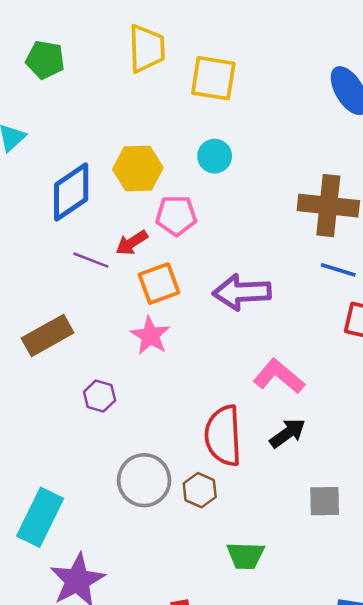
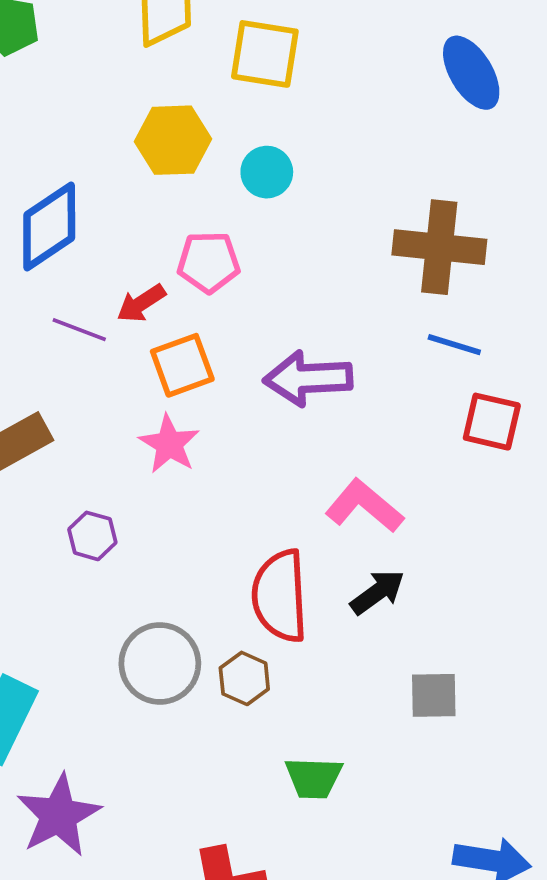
yellow hexagon: (138, 169) -> (173, 140), moved

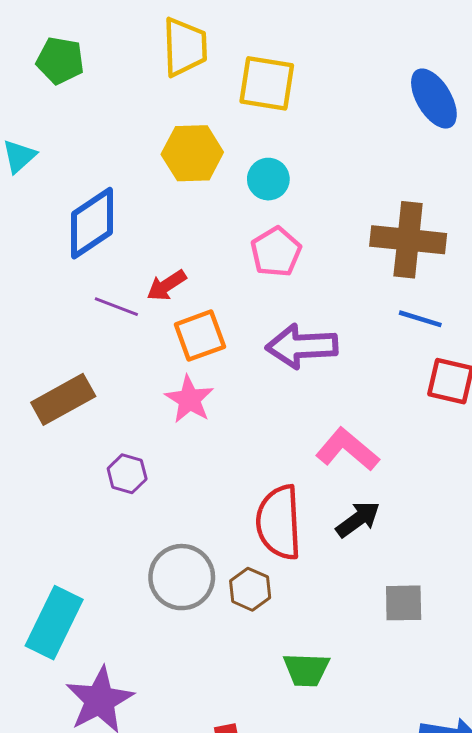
pink pentagon: (209, 262) -> (276, 252), moved, turned -30

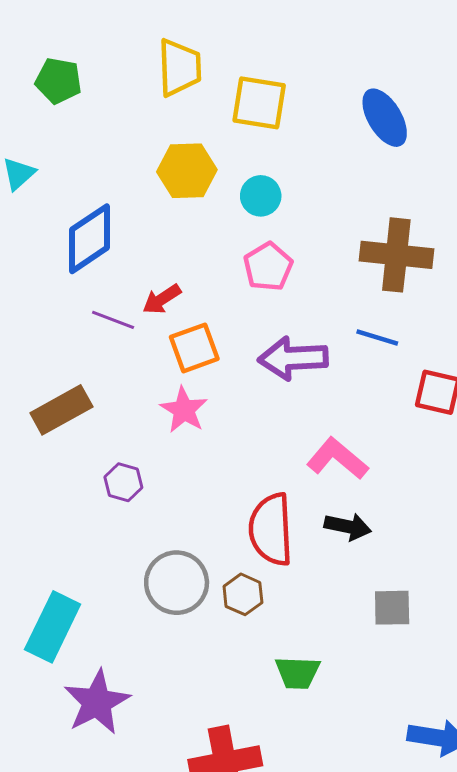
blue ellipse: (434, 99) -> (385, 118), moved
blue line: (420, 319) -> (377, 338), moved
black arrow: (358, 519) -> (348, 527), turned 48

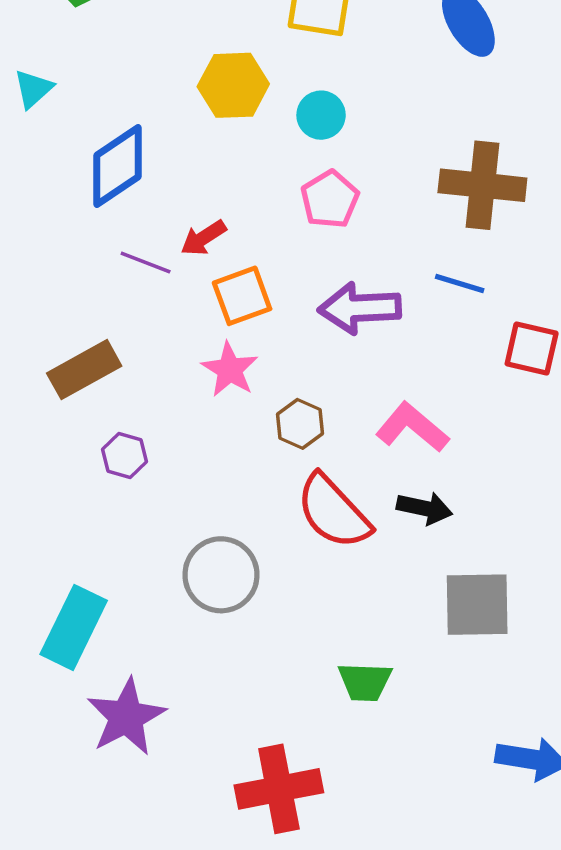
purple hexagon: (123, 482) -> (124, 455), moved
red semicircle: (271, 529) -> (333, 512), turned -40
brown hexagon: (243, 594) -> (300, 424), moved
gray square: (392, 608) -> (477, 605), size x1.5

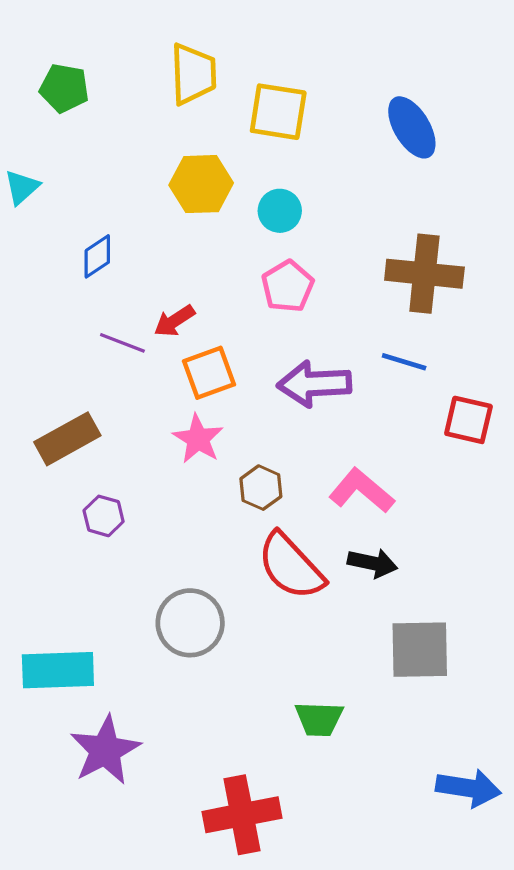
blue diamond: (117, 166) -> (97, 256), size x0.6
cyan rectangle: (74, 627) -> (58, 670), turned 62

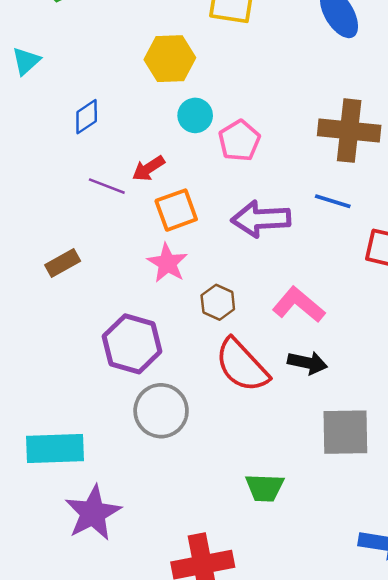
cyan circle: (280, 211) -> (195, 115), moved
brown rectangle: (67, 439) -> (63, 263), size x0.7
purple hexagon: (104, 516) -> (132, 344), moved, size x1.8

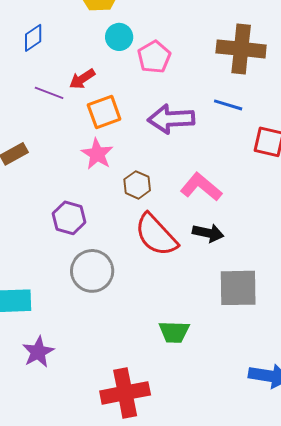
purple hexagon: (132, 344) -> (69, 218), size x0.7
purple star: (93, 513) -> (38, 352), size x0.7

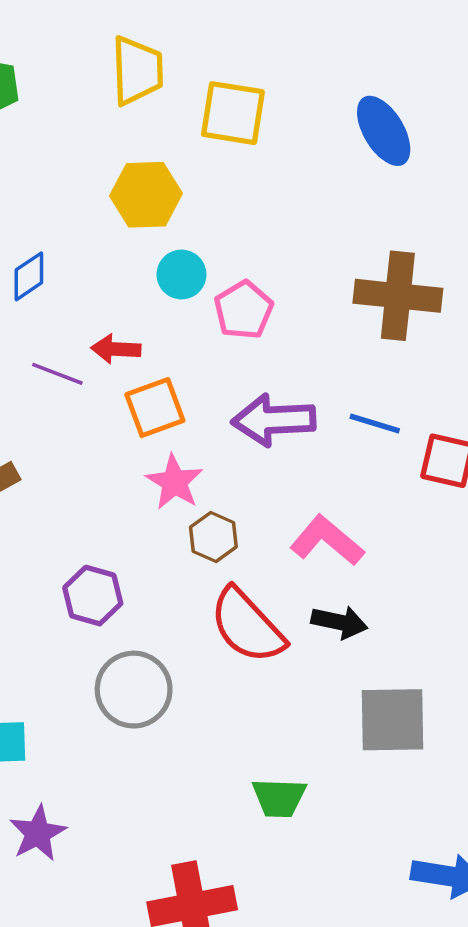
red arrow: (82, 79) -> (116, 349), turned 36
blue line: (228, 105) -> (375, 424), moved
pink star: (97, 154) -> (174, 482), moved

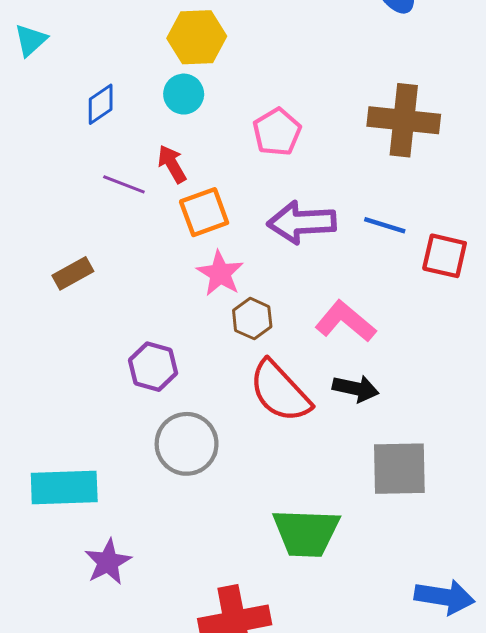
cyan circle: (181, 275) -> (184, 94), moved
red arrow: (116, 349) -> (172, 164), turned 57
green trapezoid: (279, 798) -> (306, 533), size x1.5

